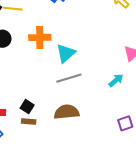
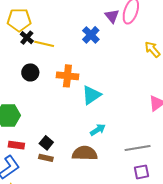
gray line: (69, 78) -> (138, 148), moved
cyan arrow: (116, 80) -> (98, 130), moved

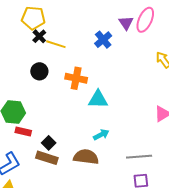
cyan triangle: (91, 95) -> (98, 99), turned 30
red rectangle: (16, 145) -> (23, 132), moved
brown rectangle: (46, 158) -> (47, 158), size x1.5

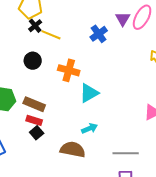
cyan triangle: (98, 99) -> (89, 93), turned -35
red rectangle: (23, 132) -> (34, 120), moved
brown rectangle: (47, 158) -> (34, 104), moved

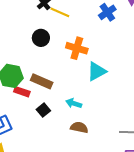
red rectangle: (34, 120) -> (22, 92), moved
cyan arrow: (89, 128) -> (74, 103), moved, turned -140
brown semicircle: (73, 149) -> (79, 127), size x0.7

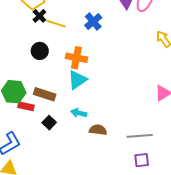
blue cross: (107, 12) -> (93, 22), moved
cyan triangle: (97, 71) -> (77, 80), moved
brown semicircle: (79, 127) -> (98, 130), moved

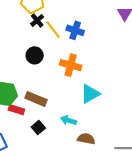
blue cross: (93, 22) -> (75, 30), moved, turned -36
yellow line: (56, 24) -> (53, 30), turned 30
cyan triangle: (77, 80) -> (90, 94), moved

